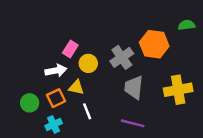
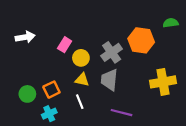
white arrow: (56, 71) -> (25, 37), moved
yellow triangle: (76, 87) -> (82, 80), moved
gray trapezoid: (134, 87) -> (109, 80), moved

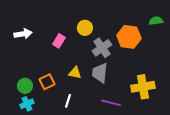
yellow circle: (81, 58) -> (85, 28), moved
yellow cross: (163, 82) -> (143, 87), moved
white line: (80, 102) -> (68, 101), moved, turned 40
cyan cross: (49, 114) -> (27, 104), moved

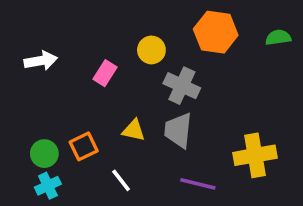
orange hexagon: (129, 37) -> (216, 32), moved
gray cross: (102, 48) -> (182, 86), turned -30
white line: (68, 101) -> (121, 180), turned -56

